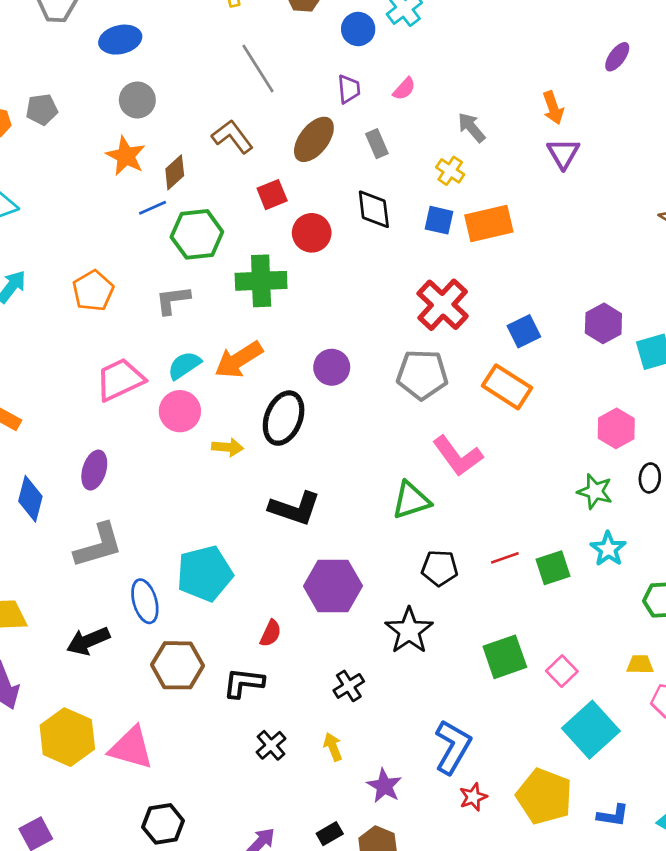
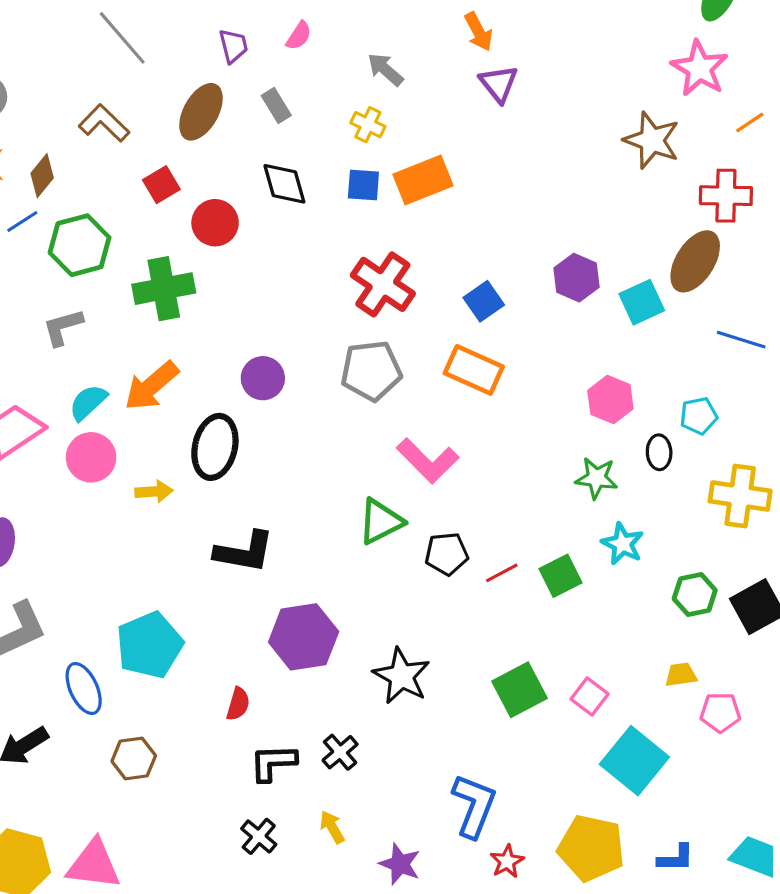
black pentagon: (440, 568) -> (447, 554), moved
brown hexagon: (178, 665) -> (134, 758), size x0.7
black L-shape: (244, 683) -> (273, 763), moved

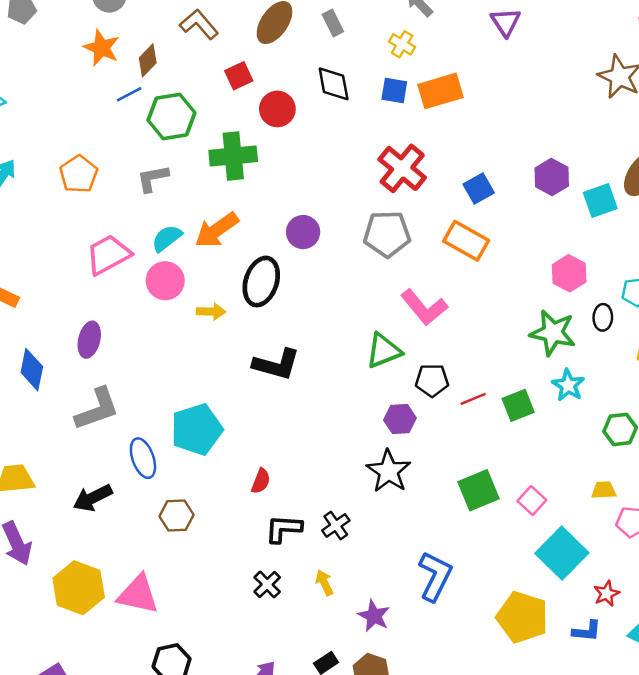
green star: (596, 478) -> (553, 333), size x1.4
purple hexagon: (304, 637) -> (400, 419), moved, size x0.6
red star: (507, 861) -> (606, 594), moved

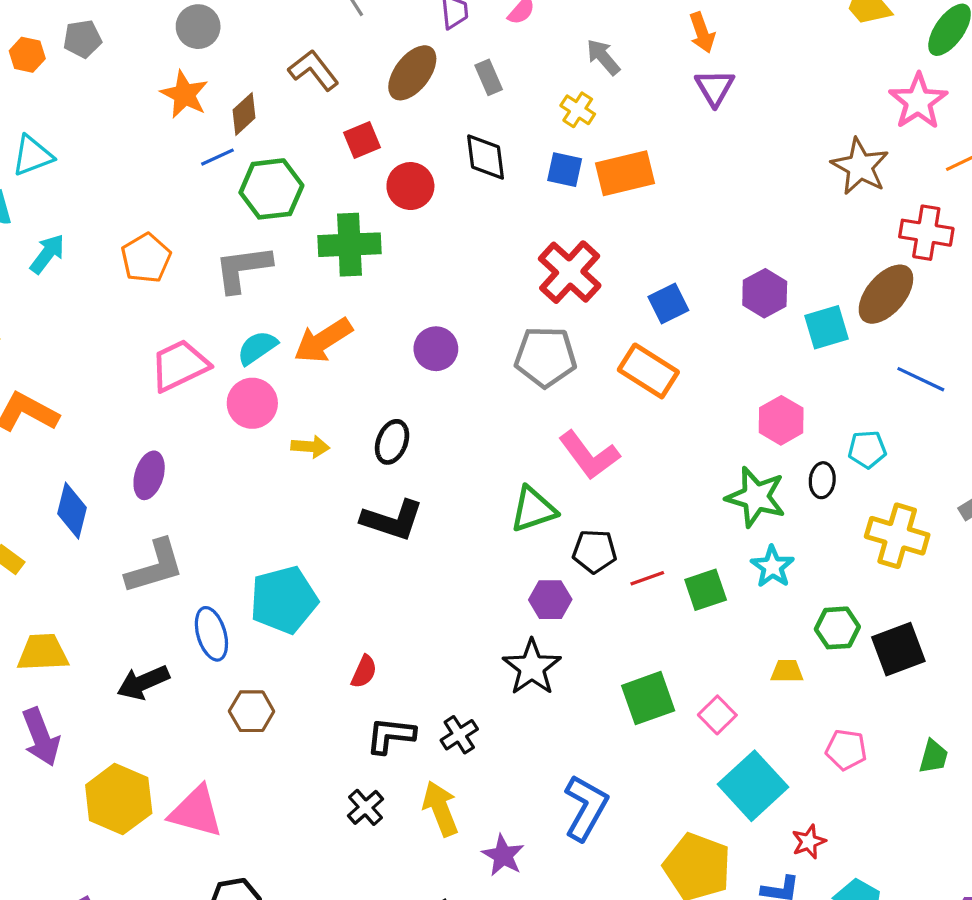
gray L-shape: (153, 178) -> (243, 269), size x1.4
black ellipse: (261, 282) -> (392, 442), moved, size x0.7
yellow trapezoid: (604, 490) -> (787, 671), moved
yellow arrow: (324, 583) -> (440, 809), size x1.6

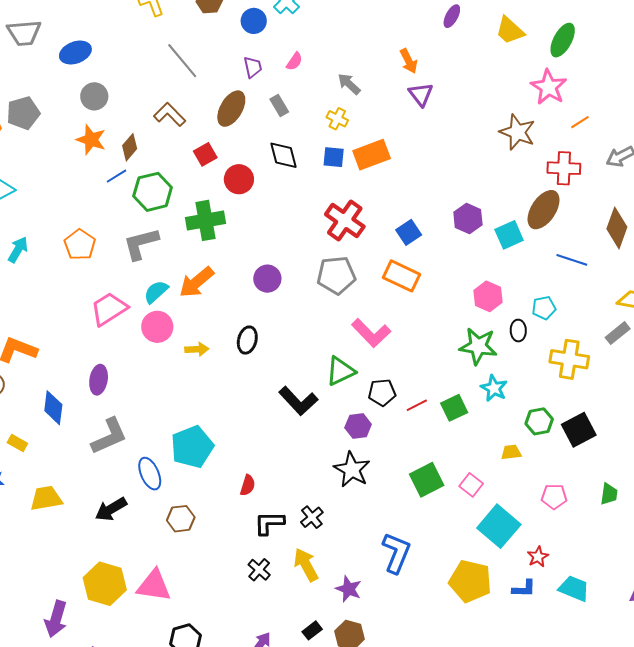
gray pentagon: (82, 39) -> (23, 113), size x1.4
black L-shape: (392, 520) -> (298, 401), moved, turned 36
purple arrow: (41, 737) -> (56, 619), moved, turned 45

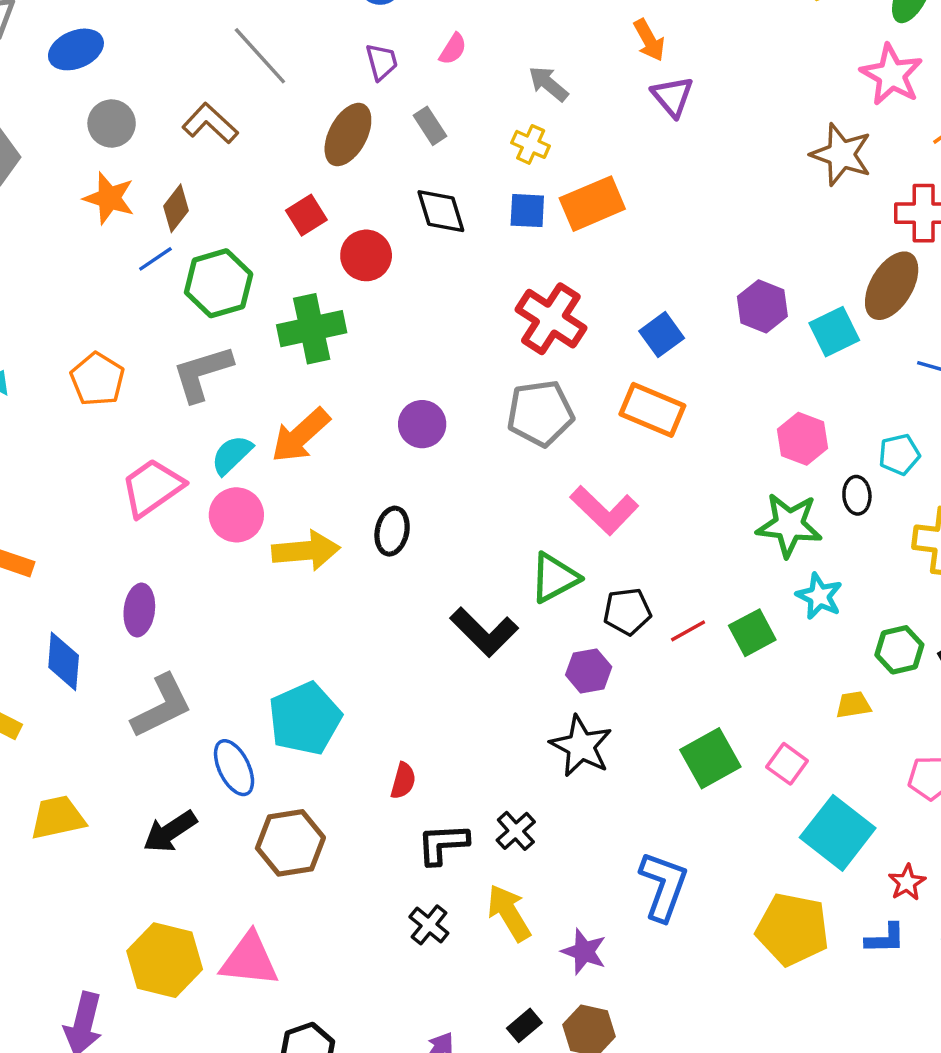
brown L-shape: (170, 115) -> (210, 123), moved
yellow arrow: (197, 349) -> (306, 551), size x1.6
brown hexagon: (181, 519) -> (290, 843), size x1.4

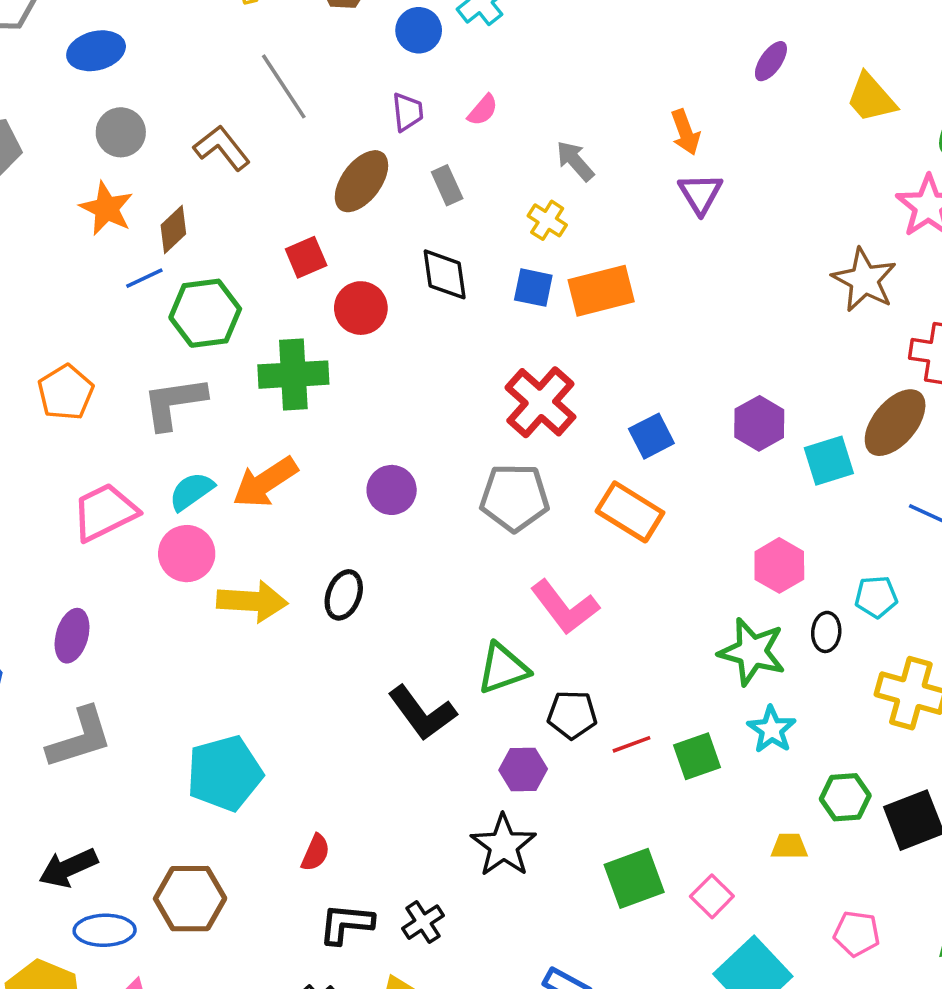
blue ellipse: (234, 768) -> (105, 930), moved, turned -74

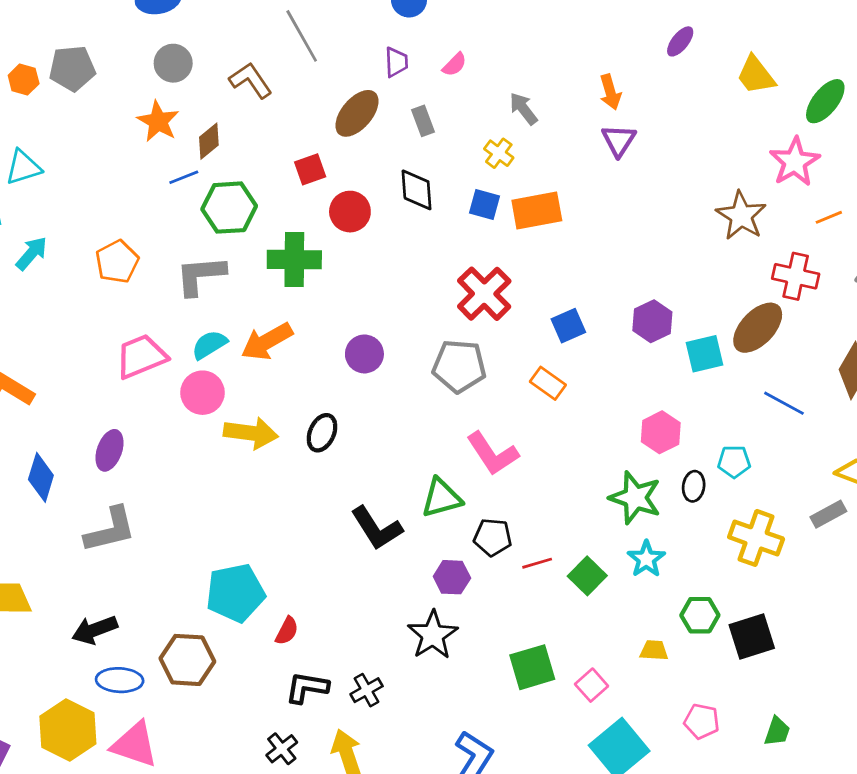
orange rectangle: (630, 512) -> (548, 383), size x0.7
green square: (697, 756) -> (587, 576), turned -30
cyan pentagon: (225, 773) -> (235, 593), moved

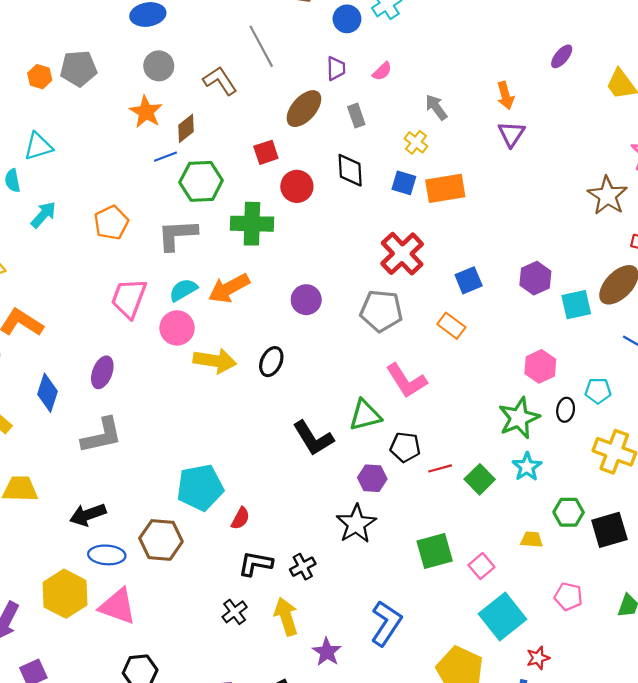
pink trapezoid: (141, 356) -> (129, 298), turned -48
green star: (635, 498) -> (519, 418), turned 30

